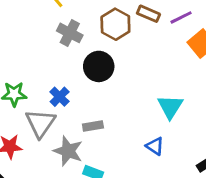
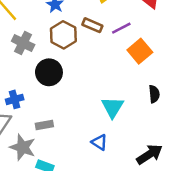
blue cross: (60, 97) -> (15, 99), turned 30

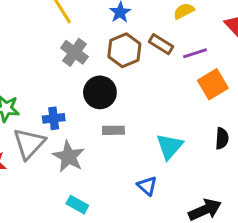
gray rectangle: (44, 125) -> (113, 130), moved
gray star: (23, 147) -> (69, 157), moved

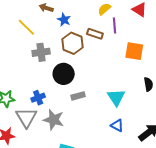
gray cross: (74, 52) -> (41, 52), turned -30
purple line: (195, 53) -> (114, 25), moved, turned -63
orange square: (213, 84) -> (134, 51), turned -36
blue triangle: (147, 186) -> (117, 125), moved

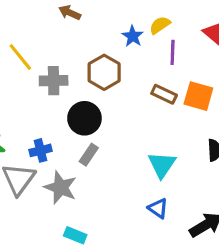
blue star: (64, 20) -> (133, 36), moved
yellow line: (26, 27) -> (20, 57), moved
brown rectangle: (95, 34) -> (164, 94), moved
gray rectangle: (78, 96) -> (89, 155), moved, turned -48

